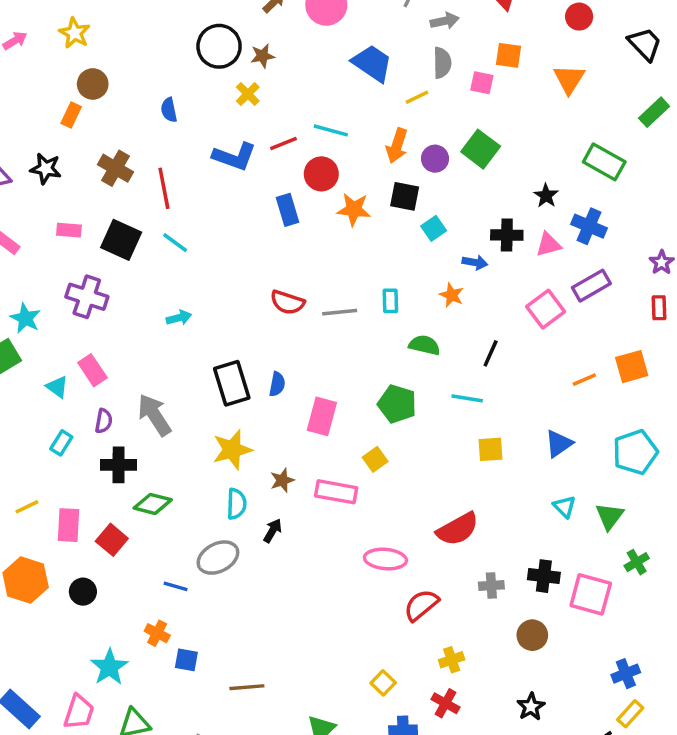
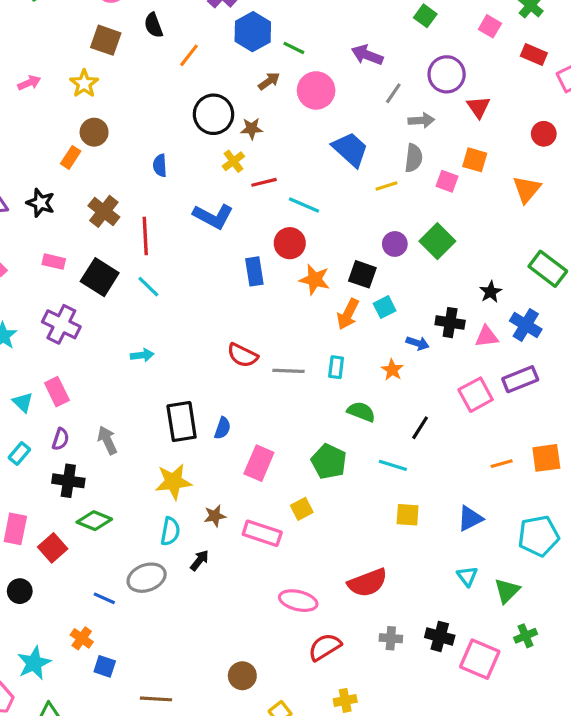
red line: (283, 143) -> (264, 182), moved
orange arrow: (397, 146) -> (348, 314), moved
gray arrow: (154, 415) -> (107, 440), size x0.7
brown circle: (532, 635) -> (242, 676), moved

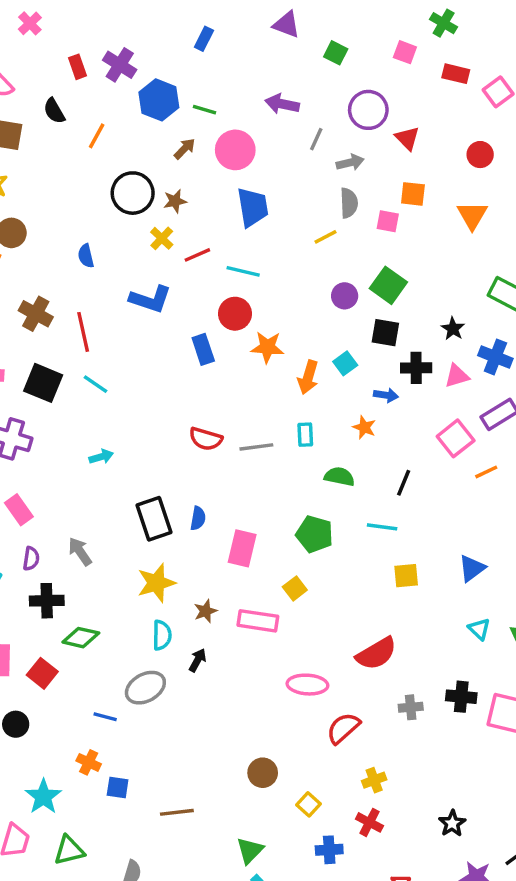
blue trapezoid: (350, 149) -> (253, 207), moved, turned 48
black square: (362, 274) -> (385, 333), moved
orange line: (502, 464) -> (486, 472), moved

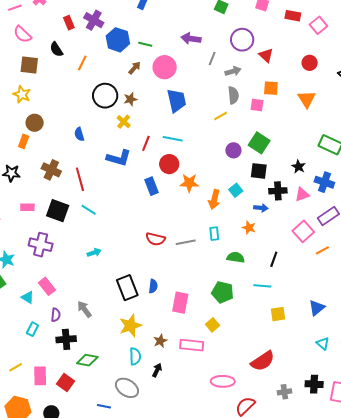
red line: (197, 255) -> (146, 143), moved, turned -42
gray ellipse: (145, 688) -> (127, 388), turned 65

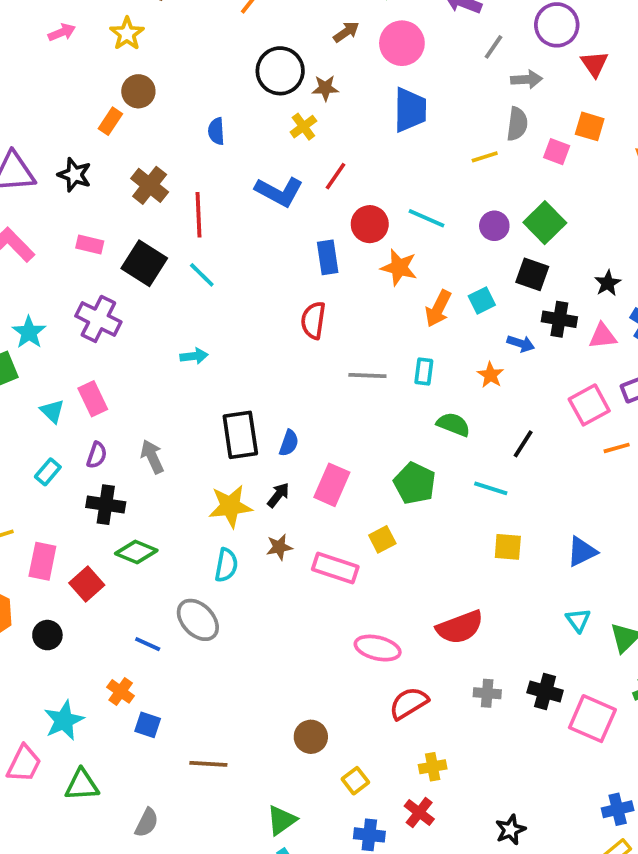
cyan line: (173, 139) -> (426, 218), moved
red semicircle: (155, 239) -> (313, 320), moved, turned 72
black arrow: (157, 370) -> (278, 495), moved

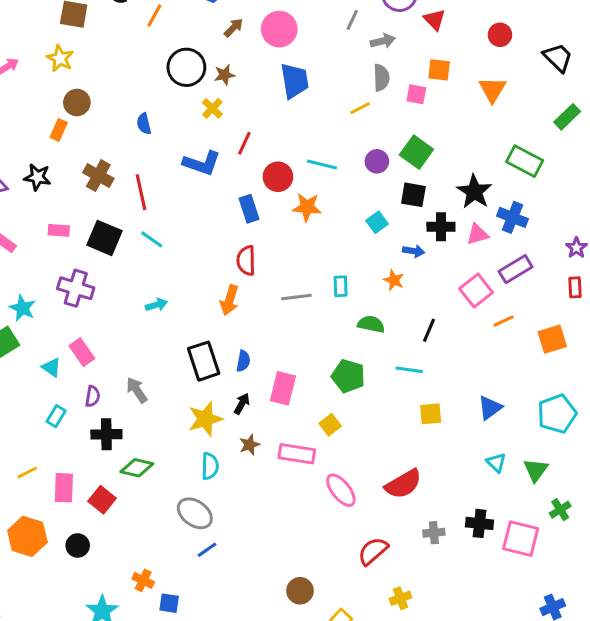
black star: (608, 283) -> (474, 192), size x1.6
orange arrow: (438, 309) -> (229, 300), moved
blue line: (148, 644) -> (207, 550), moved, turned -50
pink ellipse: (378, 648) -> (341, 490), moved, turned 48

